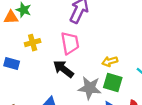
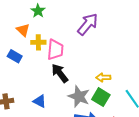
orange triangle: (11, 17) -> (23, 30), moved, turned 32
pink trapezoid: (70, 43) -> (55, 50), moved

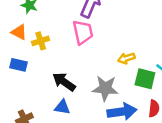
pink trapezoid: (55, 50) -> (83, 32), moved
black arrow: (60, 73) -> (64, 82), moved
green square: (101, 97) -> (145, 79), moved

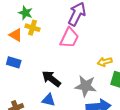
pink trapezoid: (83, 32) -> (69, 38), turned 35
yellow cross: (41, 41) -> (33, 28), moved, turned 32

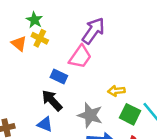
blue rectangle: (14, 62) -> (59, 77), moved

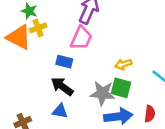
yellow cross: (40, 38) -> (38, 28), turned -35
orange triangle: (19, 44) -> (19, 37), size x1.6
green square: (130, 114) -> (121, 88), moved

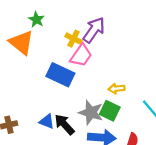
yellow cross: (38, 28) -> (73, 39), moved, turned 35
blue rectangle: (64, 62) -> (60, 75), size x1.6
black arrow: (62, 86) -> (64, 124), moved

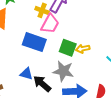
green square: (110, 111) -> (68, 48), moved
blue triangle: (47, 121) -> (26, 74), moved

